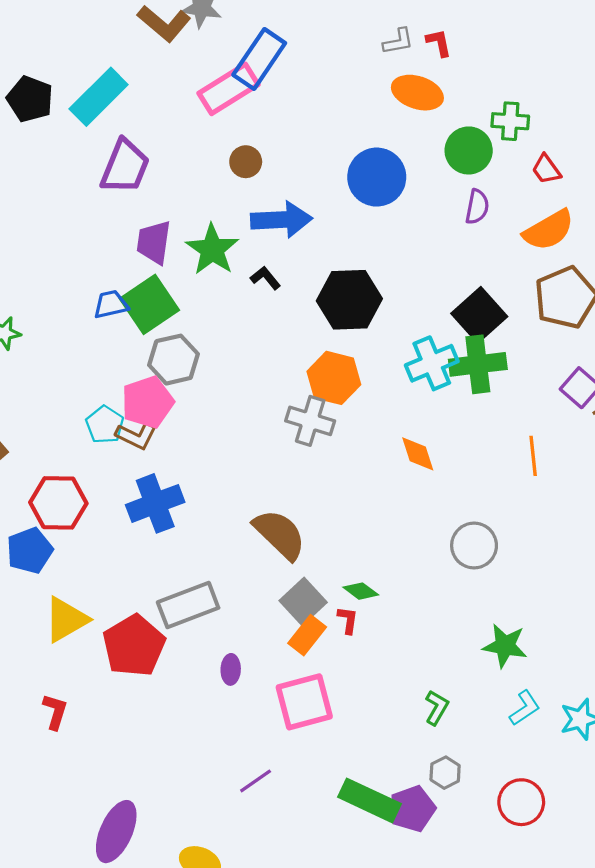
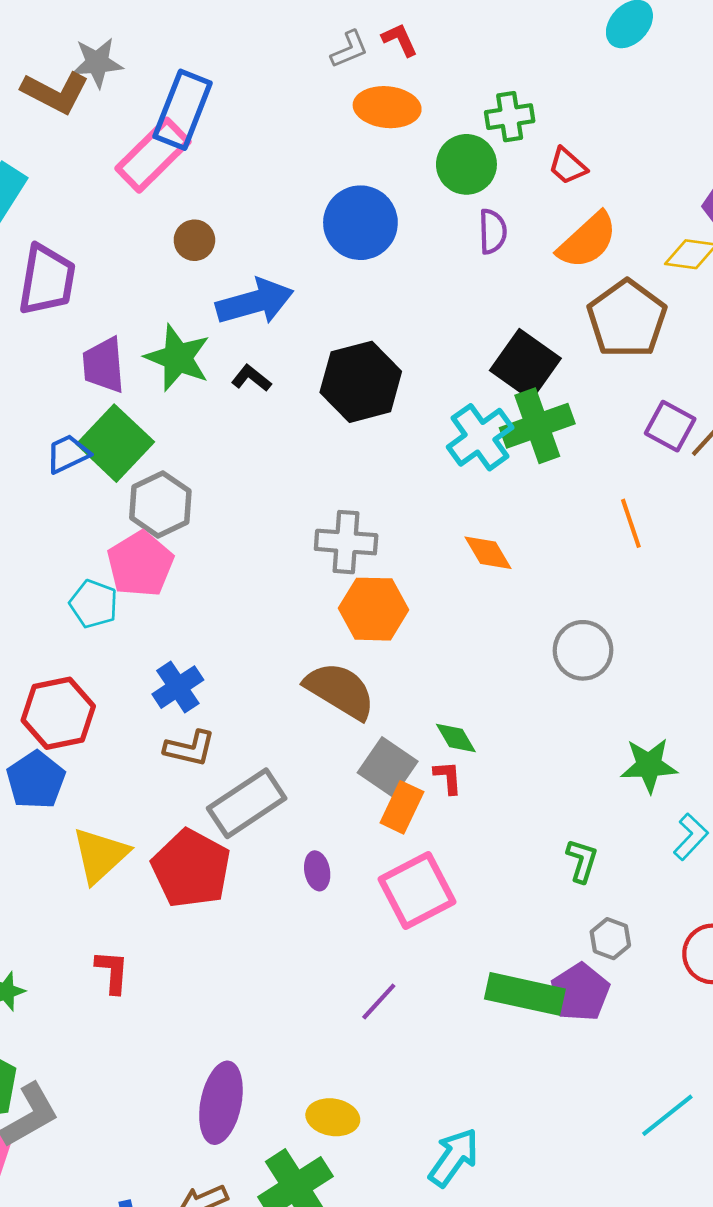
orange hexagon: (334, 378) -> (374, 609), moved
brown L-shape: (136, 436) -> (190, 748), moved
blue cross: (155, 503) -> (178, 687), size x0.7
green diamond: (361, 591) -> (456, 738), turned 36

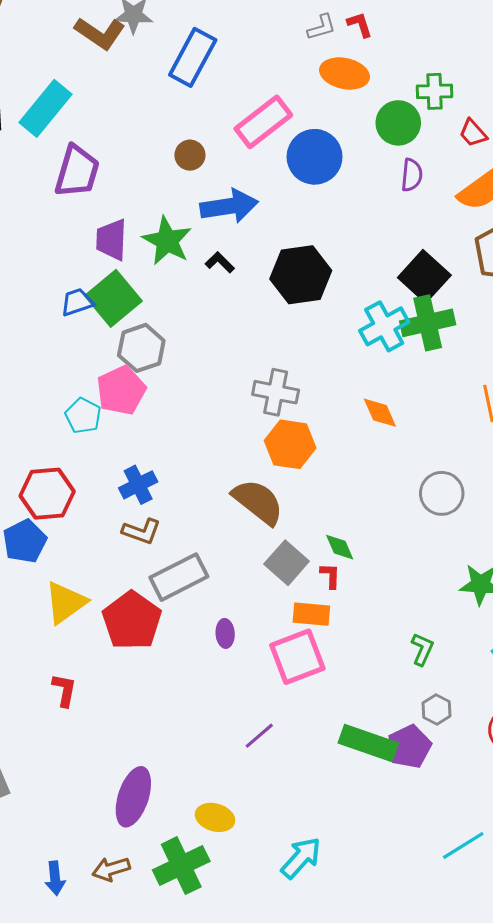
pink rectangle: (153, 155) -> (263, 122), moved
orange rectangle: (402, 807) -> (311, 614), moved, turned 63

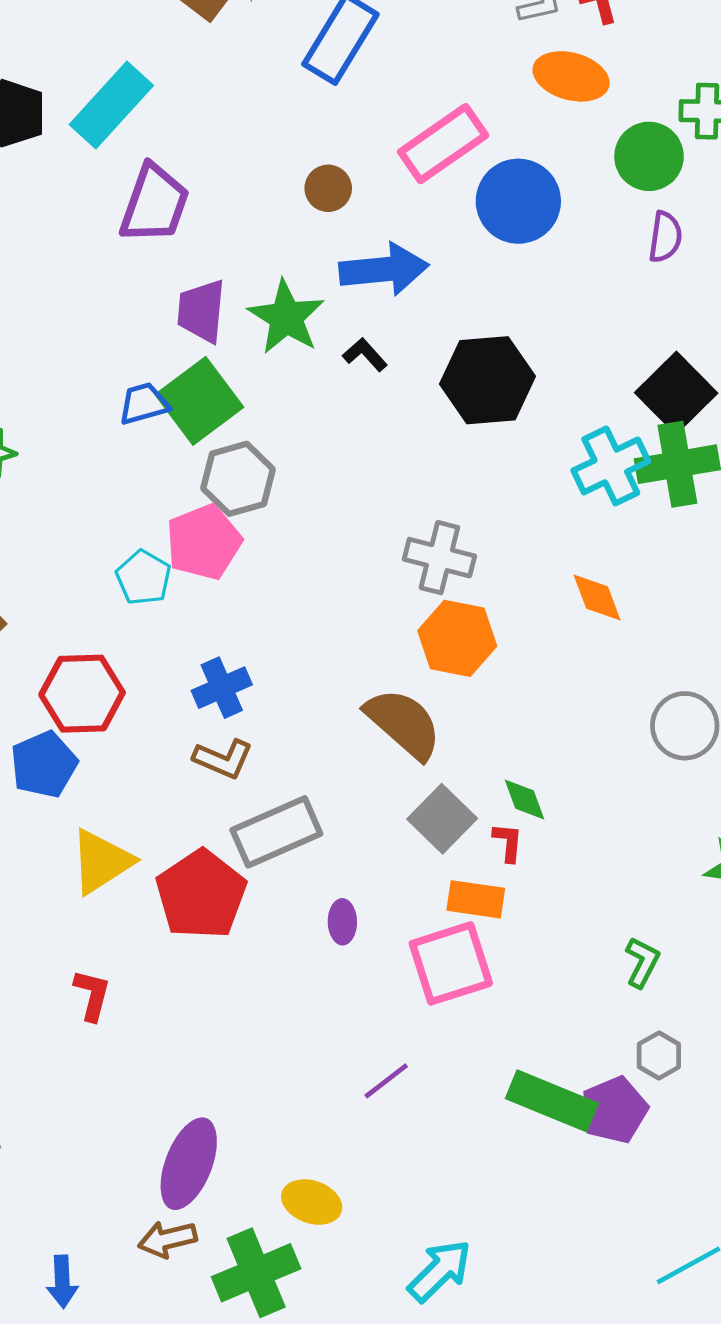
brown arrow: (111, 869) -> (167, 1239), moved

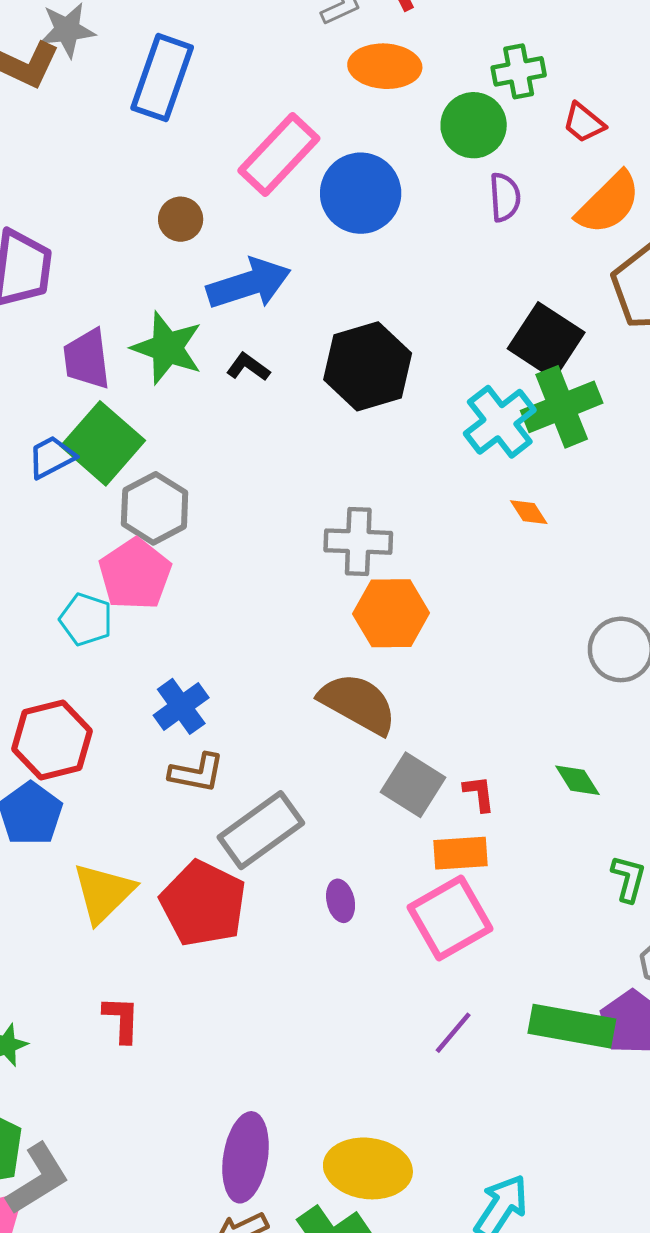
orange diamond: (597, 598) -> (529, 512), moved, size x0.7
green diamond: (525, 800) -> (577, 780), moved
purple line: (386, 1081) -> (453, 1033), moved
yellow ellipse: (312, 1202) -> (368, 1168), size x1.5

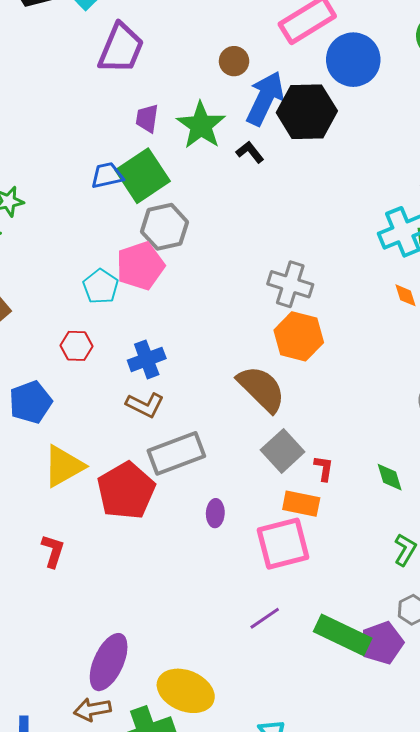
brown circle: (181, 219) -> (234, 61), moved
blue arrow: (249, 284) -> (265, 98), turned -62
purple trapezoid: (87, 359) -> (147, 118), size x0.7
black hexagon: (368, 366) -> (307, 112), moved
red hexagon: (52, 740) -> (76, 346), moved, size x0.6

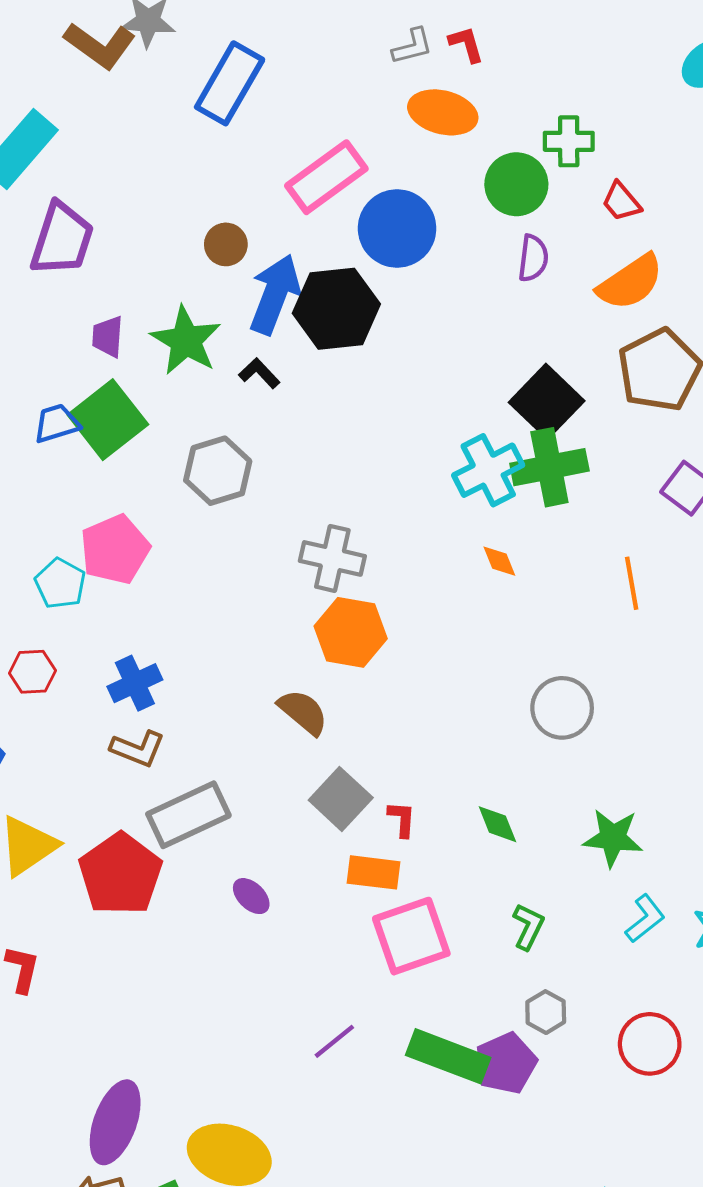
gray hexagon: (164, 227) -> (218, 471), moved
brown semicircle: (261, 389) -> (303, 712), size x0.7
purple ellipse: (215, 513) -> (251, 896), turned -44
pink square: (283, 544) -> (411, 936), moved

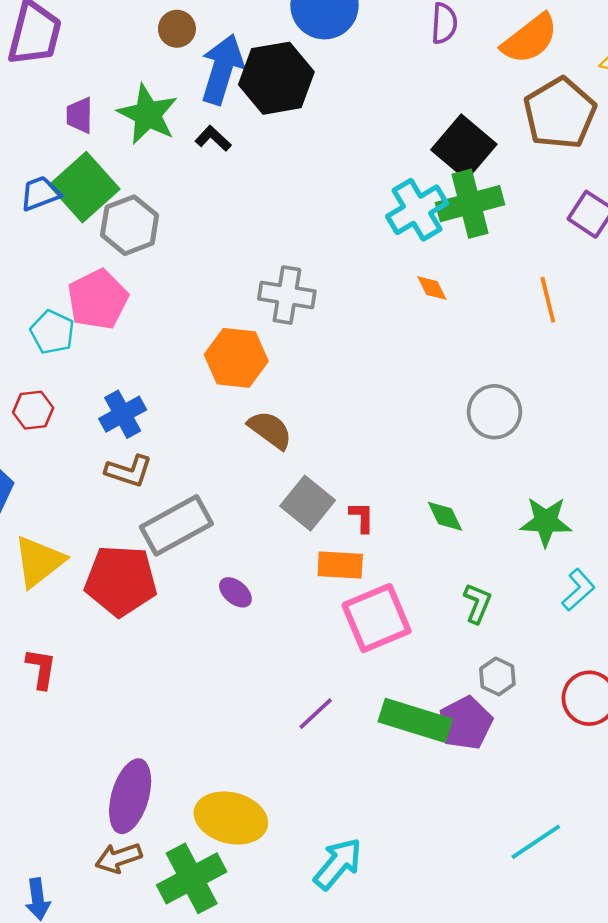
gray hexagon: (218, 471) -> (130, 225), moved
orange hexagon: (351, 632) -> (236, 358), moved
red pentagon: (120, 874) -> (121, 581), turned -30

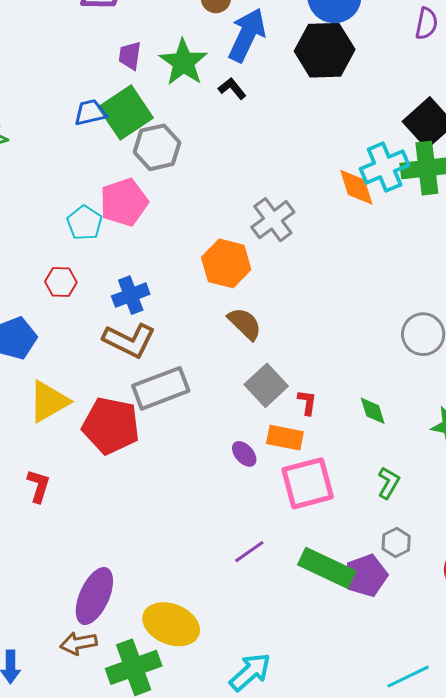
black hexagon: (276, 78) -> (325, 50), moved
orange diamond: (432, 288) -> (356, 187), moved, size x1.6
gray cross: (287, 295) -> (273, 220), turned 36
brown L-shape: (129, 471) -> (129, 340), size x1.4
purple ellipse: (235, 592) -> (244, 454), moved

